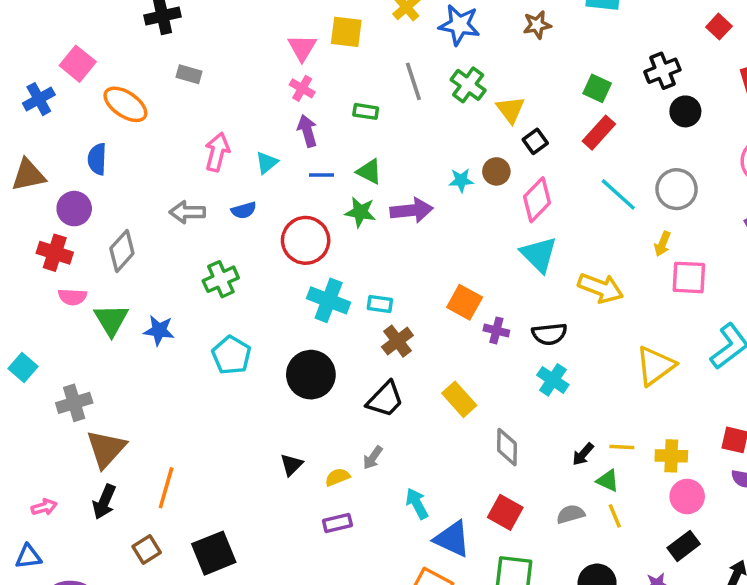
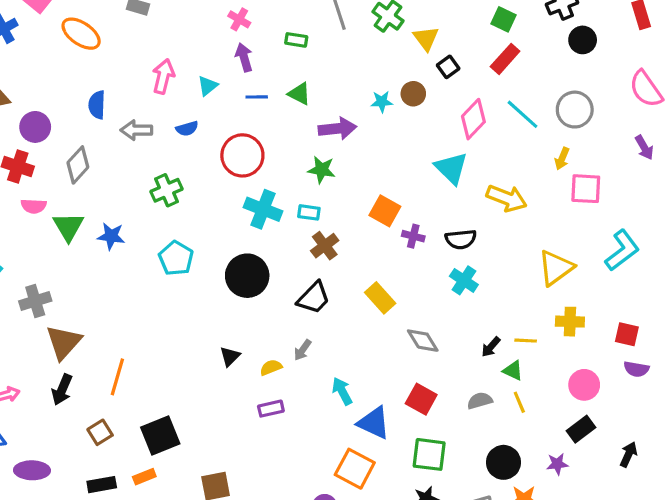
blue semicircle: (97, 159) -> (97, 105), moved
pink diamond: (537, 200) -> (473, 119), moved
green star: (360, 212) -> (322, 170), moved
gray diamond: (507, 447) -> (423, 341), turned -32
yellow cross: (671, 456) -> (570, 322), moved

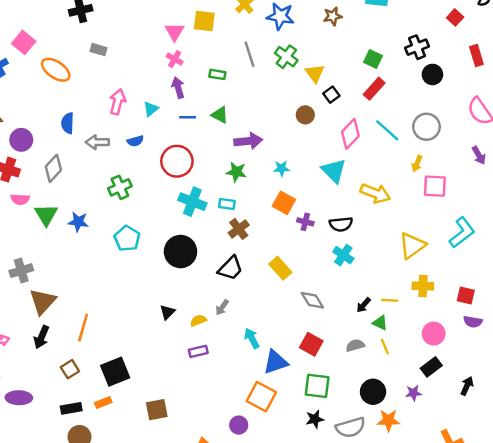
cyan star: (382, 102) -> (282, 168), moved
blue triangle: (374, 423) -> (276, 362), turned -44

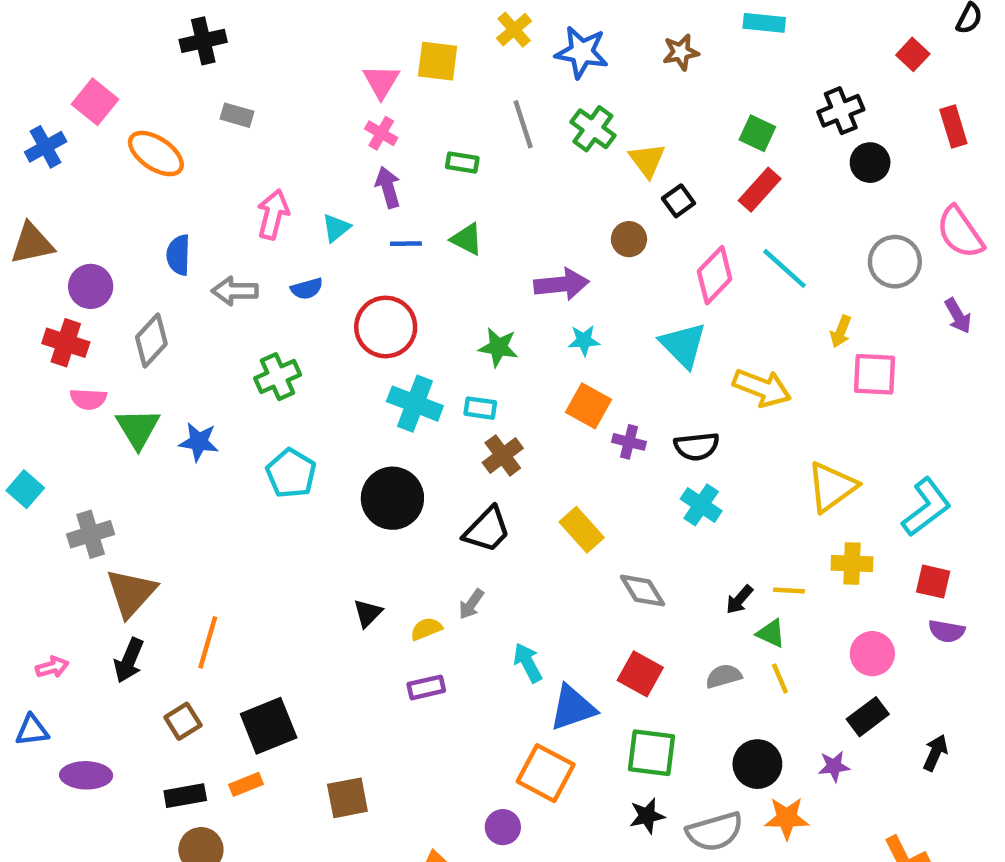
gray circle: (426, 127) -> (895, 262), moved
purple arrow: (248, 141) -> (561, 284), moved
cyan L-shape: (462, 233) -> (926, 507), moved

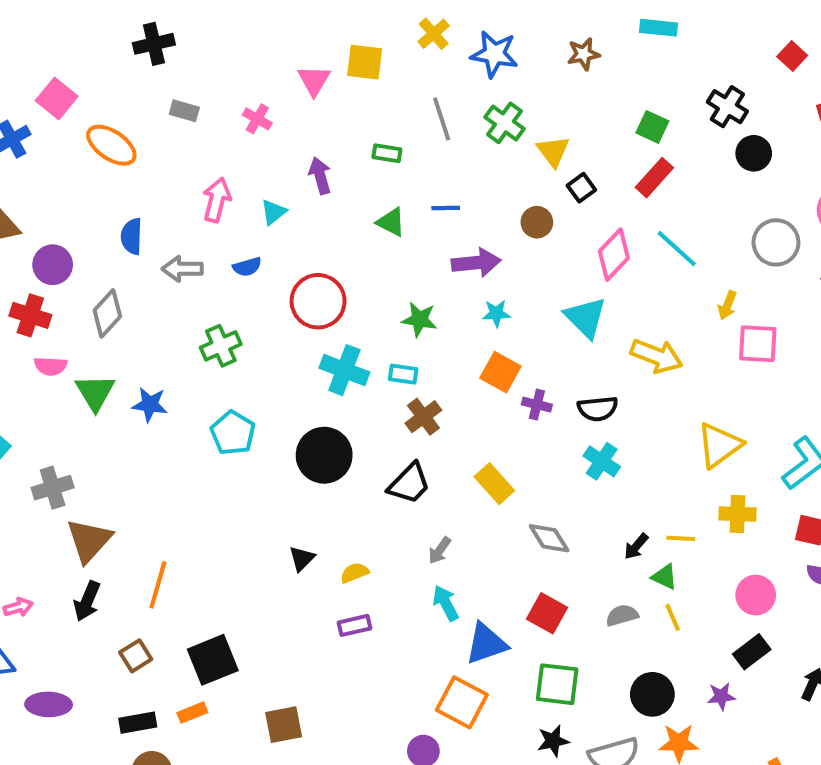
black cross: (841, 111) -> (727, 107), turned -36
pink cross: (381, 133) -> (257, 119), moved
blue line: (406, 244) -> (446, 208), moved
gray arrow: (471, 604) -> (440, 550), moved

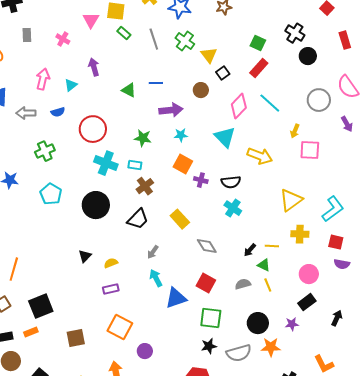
gray rectangle: (184, 111) -> (27, 35), turned 72
green rectangle: (387, 153) -> (124, 33), moved, turned 32
orange square: (462, 702) -> (120, 327), moved

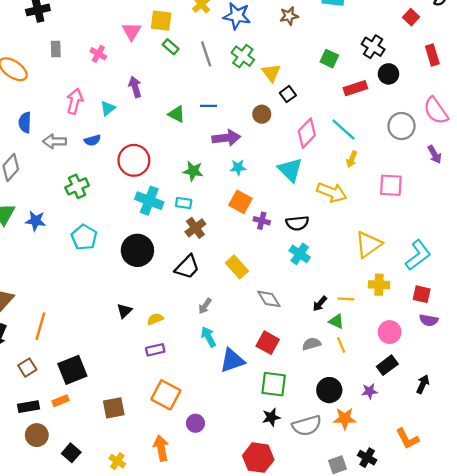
red rectangle: (259, 68) -> (355, 88), moved, turned 30
yellow arrow: (295, 131) -> (352, 159), moved

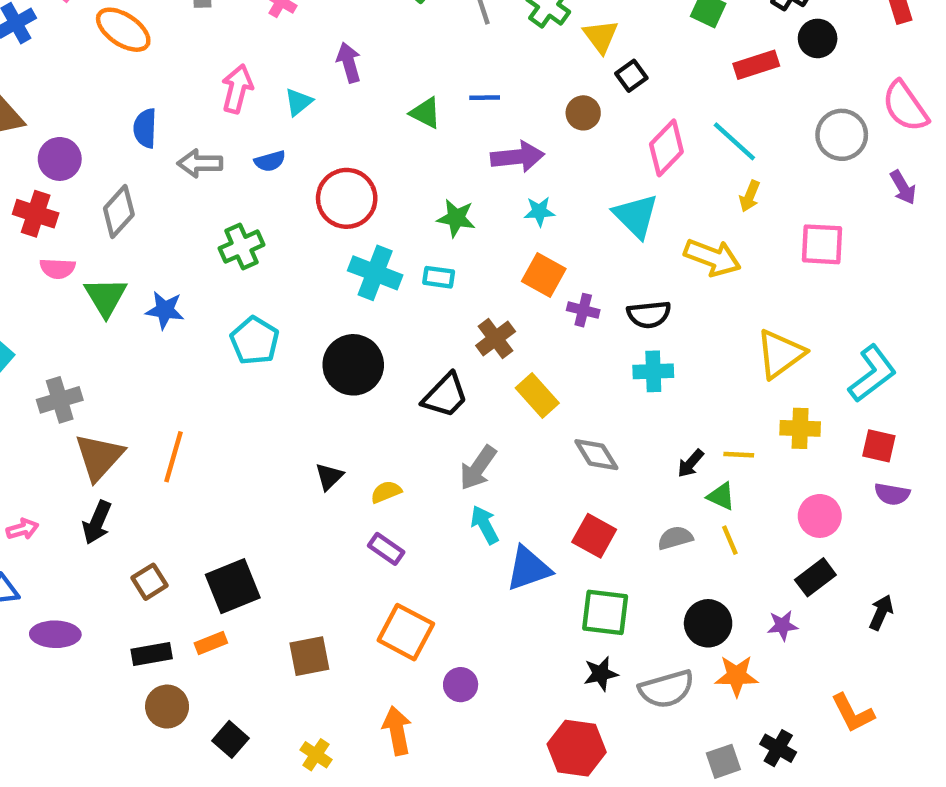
brown cross: (195, 228) -> (496, 339), moved
cyan cross: (300, 254) -> (653, 371), turned -36
gray arrow: (205, 306) -> (478, 468), size x1.5
orange line: (40, 326) -> (174, 457), moved
purple rectangle: (155, 350) -> (386, 549), turned 48

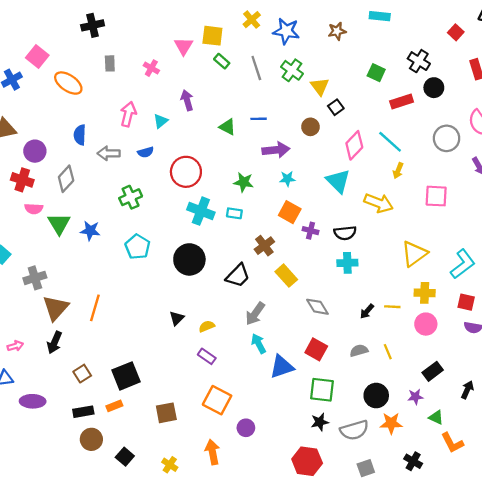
green triangle: (721, 496) -> (436, 417), moved
pink circle: (820, 516) -> (426, 324), moved
gray square: (723, 761) -> (366, 468), moved

